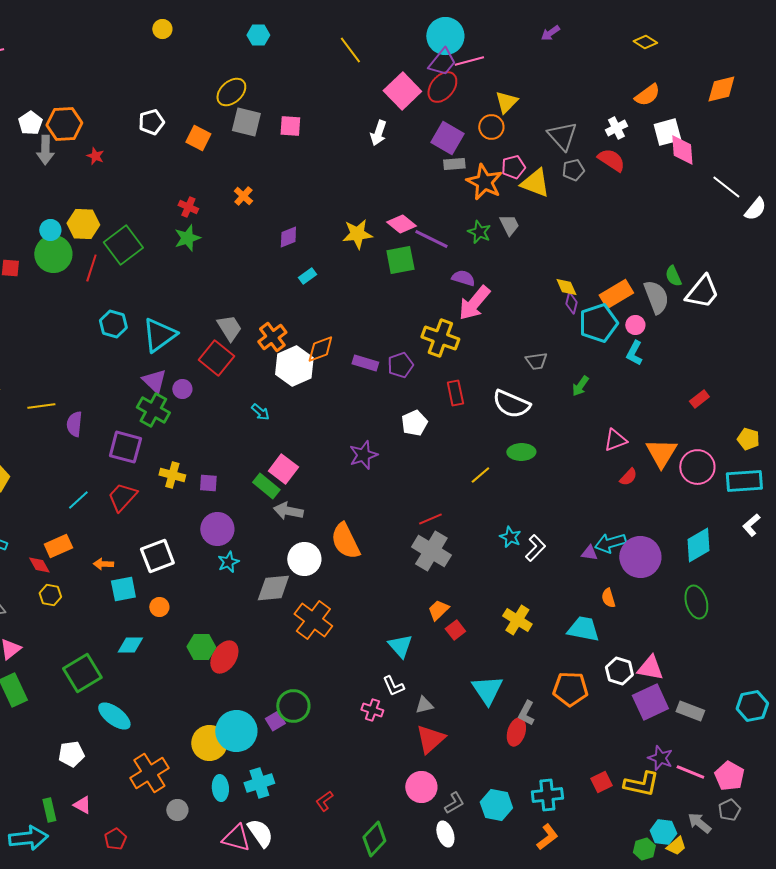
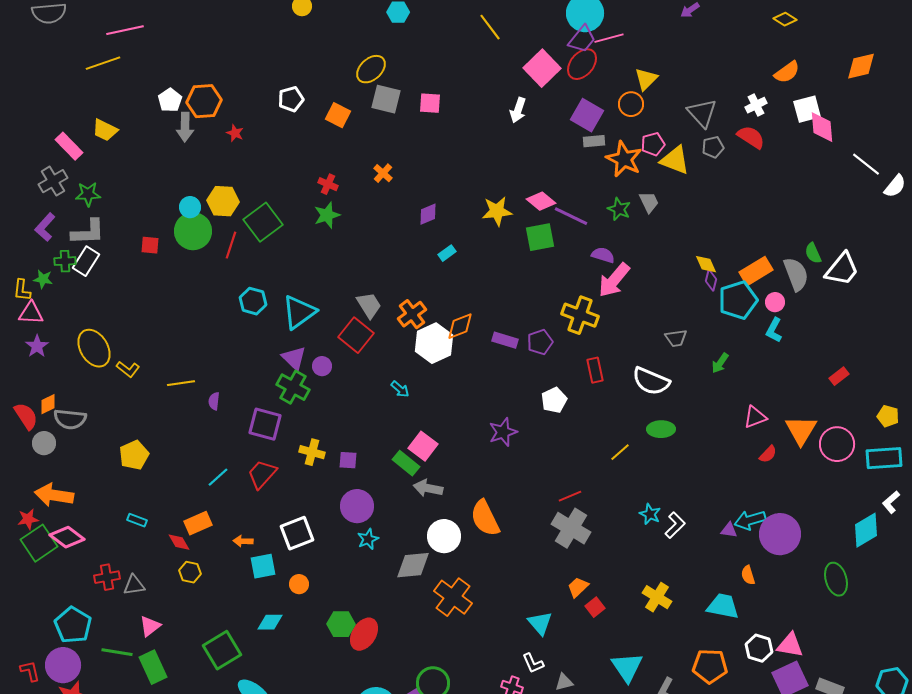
purple semicircle: (74, 424) -> (214, 401), size x0.7
cyan diamond: (698, 545) -> (866, 530), moved

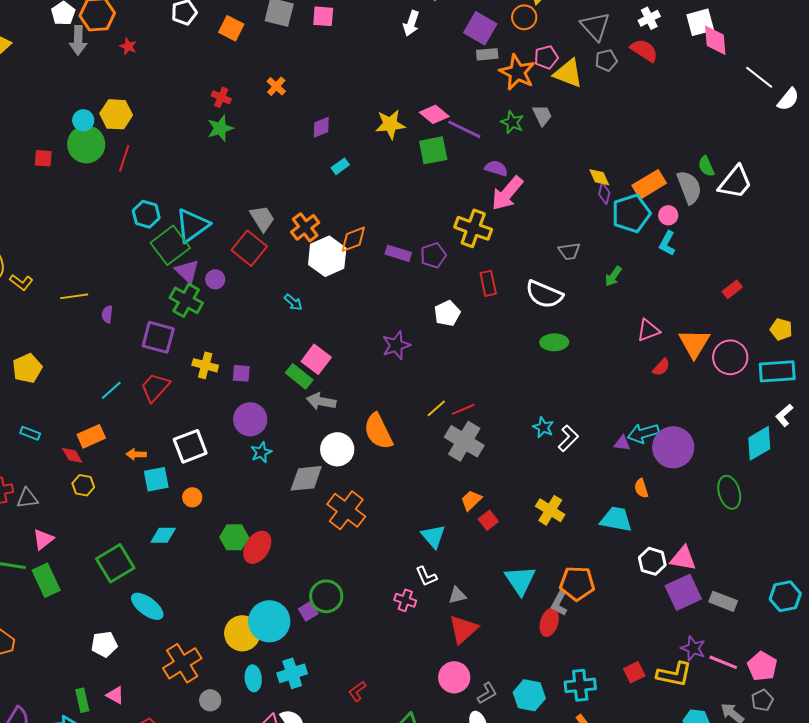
green square: (263, 222) -> (170, 245), moved
yellow line: (620, 452) -> (436, 408), moved
orange pentagon: (710, 666) -> (577, 583), moved

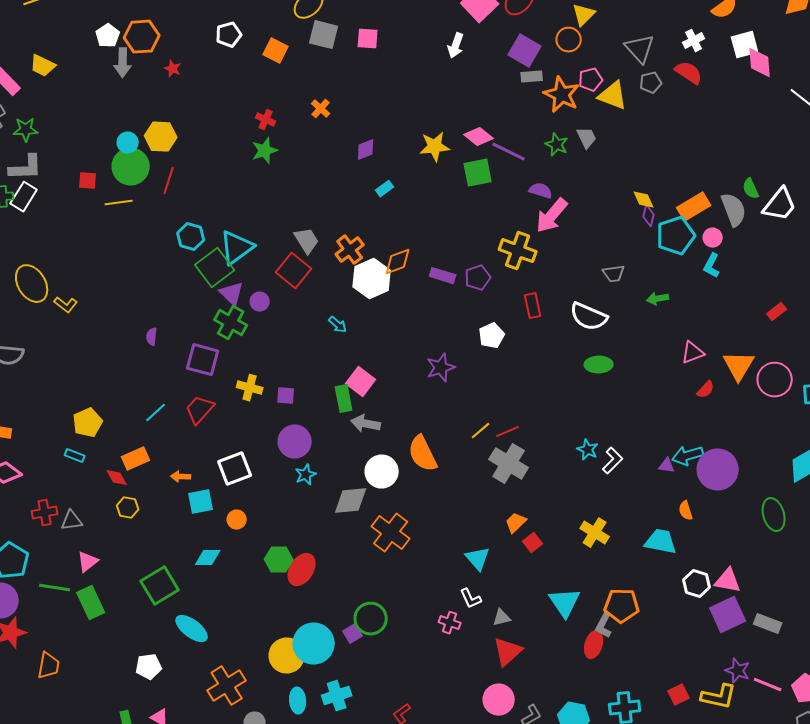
green arrow: (613, 276) -> (658, 299), turned 45
yellow line: (74, 296) -> (119, 203), moved
yellow pentagon: (27, 368) -> (88, 423), moved
green rectangle: (299, 376) -> (344, 399), turned 40

